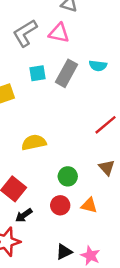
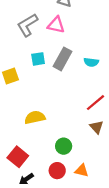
cyan semicircle: (98, 66) -> (91, 62), moved
brown triangle: (107, 168) -> (97, 127), moved

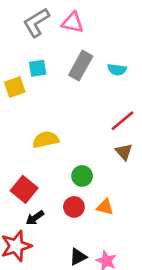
cyan square: (38, 59) -> (38, 68), moved

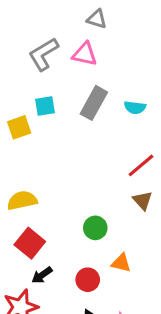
yellow semicircle: (46, 140) -> (22, 200), moved
red circle: (74, 207) -> (88, 280), moved

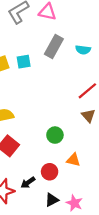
cyan square: (45, 106) -> (24, 62), moved
black arrow: (42, 275) -> (28, 183), moved

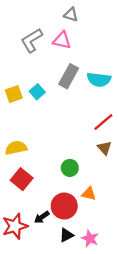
cyan semicircle: (83, 50) -> (99, 79), size x1.5
cyan square: (24, 62) -> (37, 92), turned -32
red circle: (50, 172) -> (64, 206), size x1.5

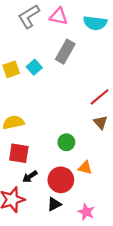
cyan semicircle: (99, 79) -> (95, 23), moved
red square: (22, 179) -> (19, 153), turned -30
black arrow: (42, 217) -> (30, 177), moved
black triangle: (66, 235) -> (54, 204), moved

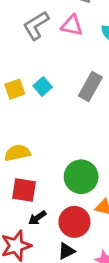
gray rectangle: (65, 52) -> (90, 86), moved
green circle: (66, 142) -> (81, 177), size x1.6

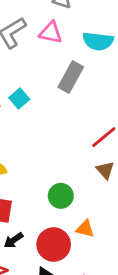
gray rectangle: (90, 86) -> (71, 77), moved
green circle: (81, 177) -> (61, 196), size x0.7

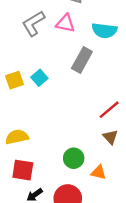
orange triangle: (85, 229) -> (98, 172), moved

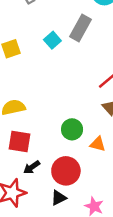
cyan square: (39, 78) -> (52, 40), moved

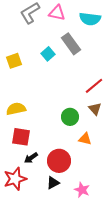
gray rectangle: (81, 28) -> (71, 44), turned -65
green circle: (72, 129) -> (70, 117), moved

